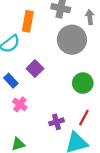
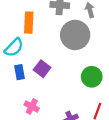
blue rectangle: (11, 81) -> (20, 72), moved, turned 40

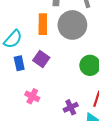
orange rectangle: (29, 23) -> (43, 24), moved

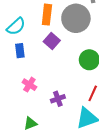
purple square: (41, 59) -> (52, 41), moved
purple cross: (71, 107) -> (58, 99), moved

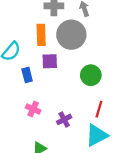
purple square: (52, 41) -> (50, 61), turned -35
blue rectangle: (20, 51) -> (27, 75), moved

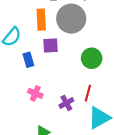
red line: (99, 109) -> (88, 93), moved

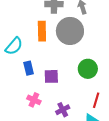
purple square: (50, 46) -> (51, 76), moved
red line: (88, 93) -> (96, 100), moved

